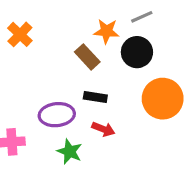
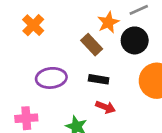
orange star: (106, 31) -> (108, 22), turned -30
purple ellipse: (57, 115) -> (51, 78), moved

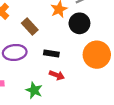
brown rectangle: (92, 45) -> (30, 27), moved

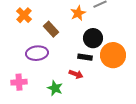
black circle: (79, 23) -> (93, 38), moved
black rectangle: (51, 54) -> (85, 57), moved

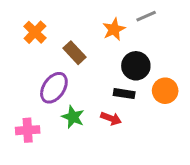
purple ellipse: (37, 53) -> (54, 88), turned -50
orange circle: (113, 55) -> (165, 91), size x0.7
green star: (55, 88) -> (73, 117), moved

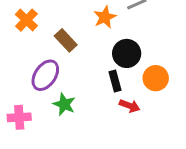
black rectangle: (124, 94) -> (115, 81), turned 66
red arrow: (111, 118) -> (130, 106), moved

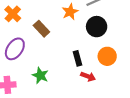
black circle: (127, 53) -> (97, 27), moved
purple ellipse: (45, 75) -> (15, 49), moved

